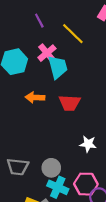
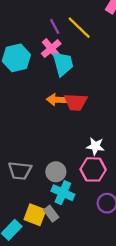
purple line: (39, 21) -> (55, 26), moved
orange arrow: (35, 97) -> (57, 100), moved
pink hexagon: (86, 184) -> (93, 169), moved

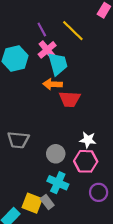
purple line: (55, 26) -> (42, 30), moved
orange arrow: (57, 100) -> (53, 84), moved
gray trapezoid: (20, 171) -> (18, 140), moved
gray circle: (56, 172) -> (56, 154), moved

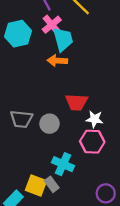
red trapezoid: (70, 99) -> (76, 102), moved
gray circle: (56, 154) -> (49, 124), moved
purple circle: (99, 192) -> (106, 193), moved

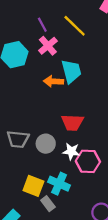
cyan trapezoid: (63, 39) -> (71, 71), moved
white star: (94, 119) -> (71, 151), moved
yellow square: (36, 185) -> (33, 186), moved

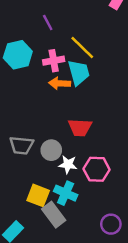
yellow line: (75, 26) -> (82, 48), moved
pink cross: (48, 46) -> (54, 61), moved, turned 30
white star: (71, 151) -> (68, 164), moved
gray rectangle: (48, 204) -> (54, 215), size x1.5

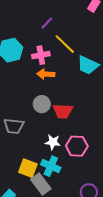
purple line: (48, 22) -> (47, 23), moved, turned 72
cyan trapezoid: (79, 73) -> (88, 65), moved, turned 130
gray circle: (51, 150) -> (42, 104), moved

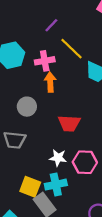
orange arrow: (46, 74) -> (50, 82), turned 84
gray circle: (42, 104) -> (27, 107), moved
cyan cross: (51, 166) -> (56, 185), turned -36

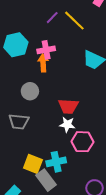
yellow line: (71, 49) -> (74, 21), moved
orange arrow: (50, 82) -> (43, 63), moved
white star: (58, 158) -> (67, 125), moved

